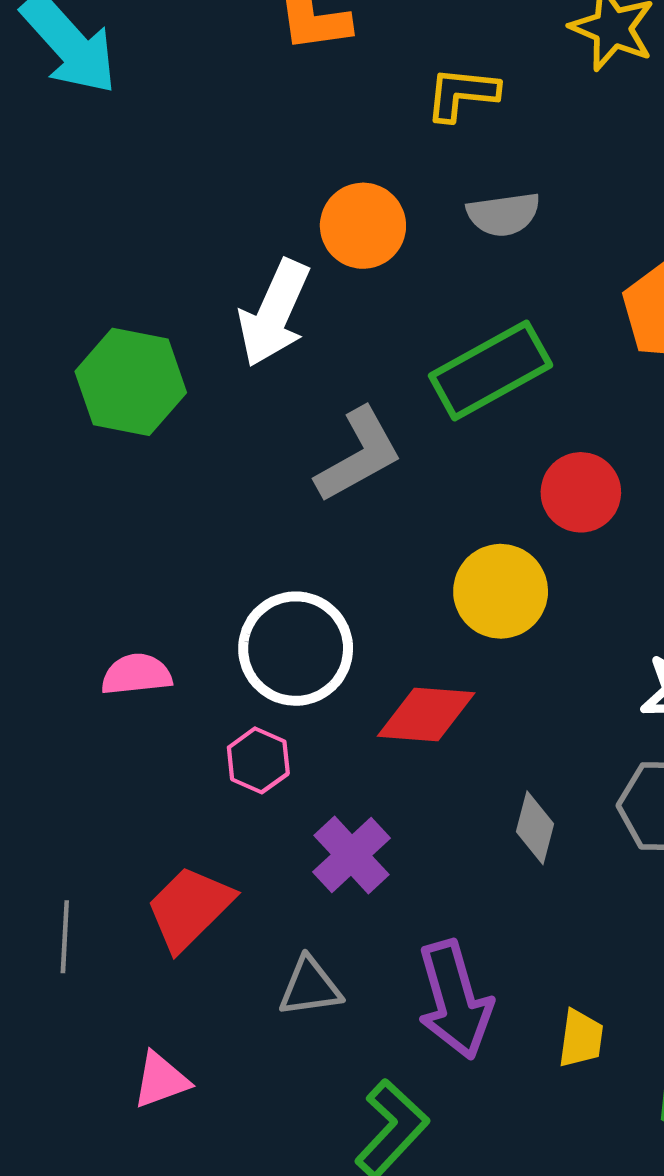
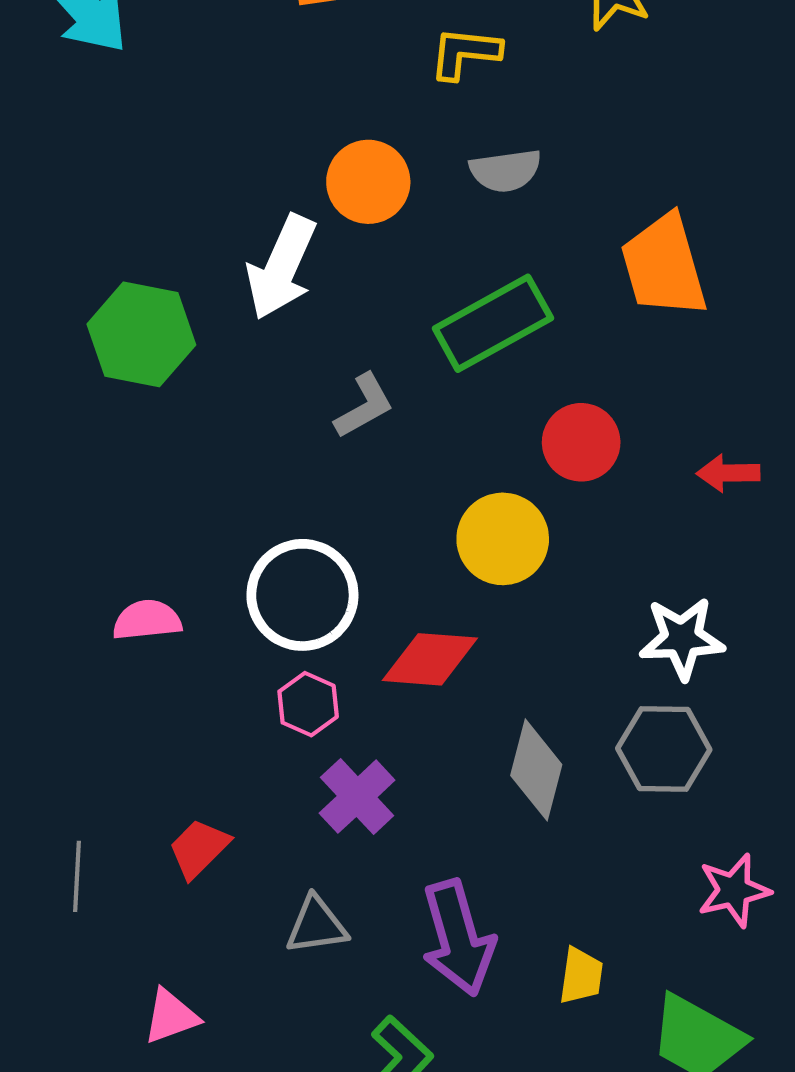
gray L-shape: (359, 455) -> (364, 406), size x0.7
pink hexagon: (258, 760) -> (308, 704), moved
gray diamond: (535, 828) -> (536, 770), size x1.4
red trapezoid: (190, 908) -> (199, 848), size x0.7

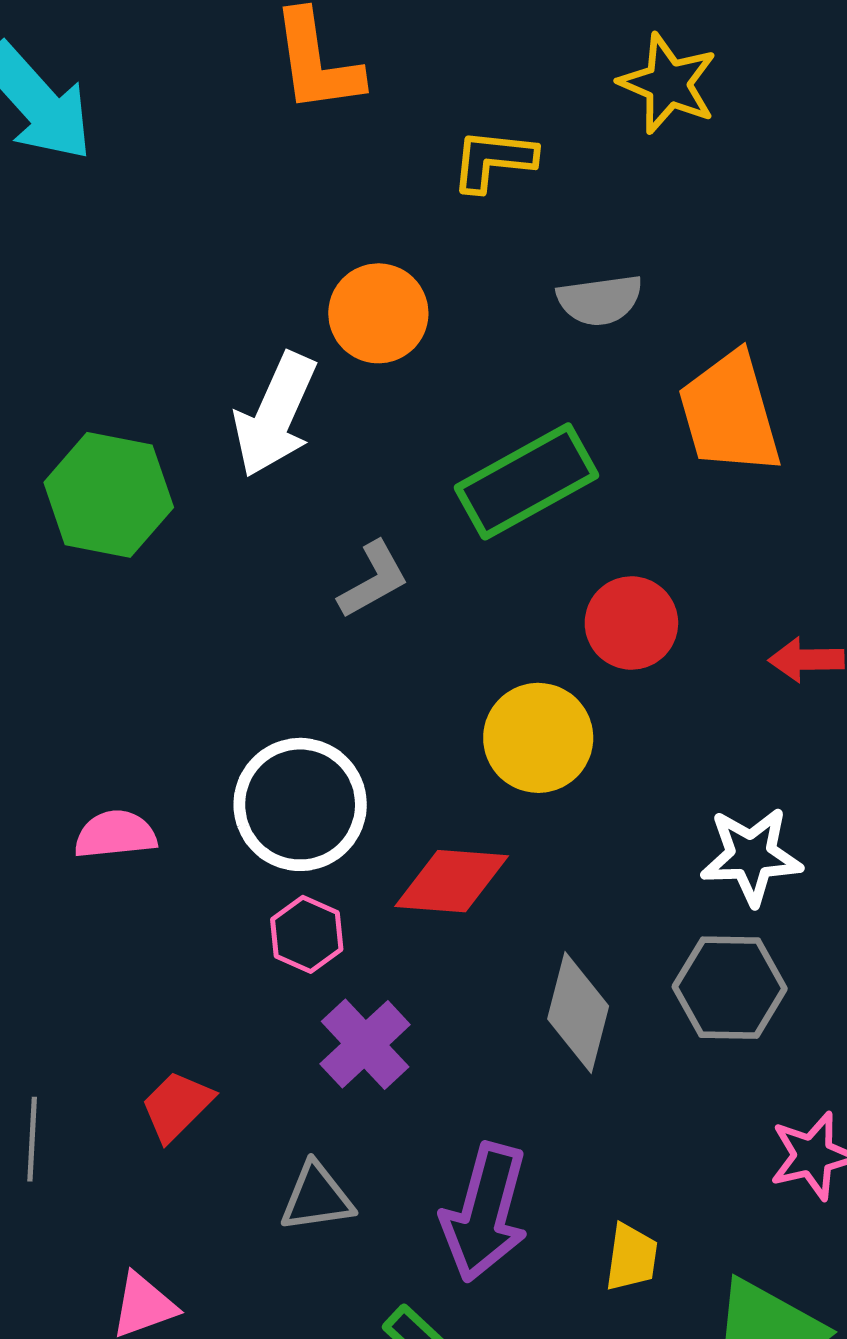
gray semicircle: (506, 171) -> (600, 300), moved
purple arrow: (458, 938) -> (485, 1212), turned 31

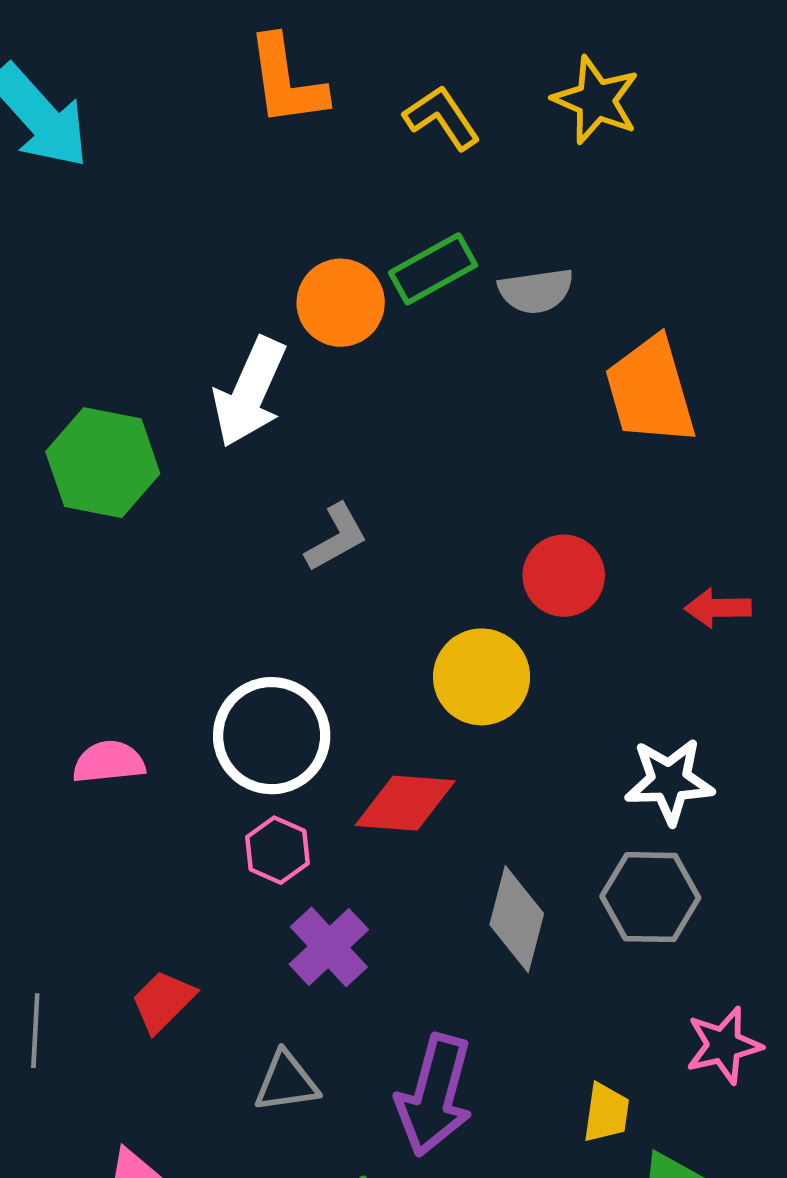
yellow L-shape: (493, 160) -> (442, 118), moved, turned 50
green rectangle: (527, 481) -> (433, 269), moved, size x0.7
yellow trapezoid: (631, 1257) -> (606, 1113), moved

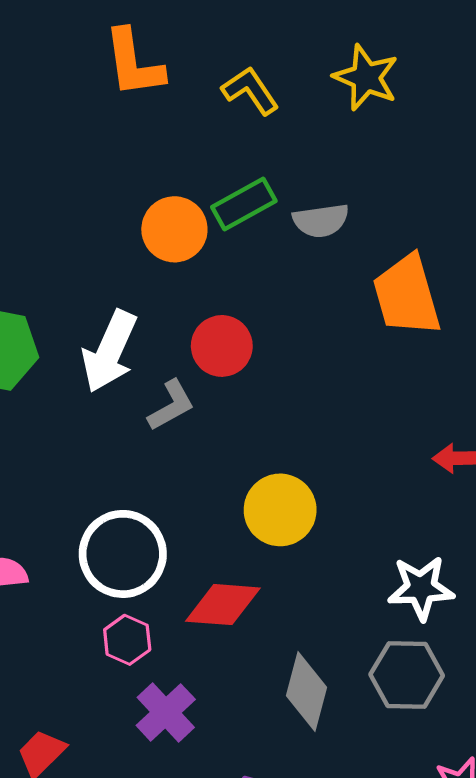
white arrow: (250, 392) -> (110, 351), moved
red circle: (564, 576) -> (222, 346), moved

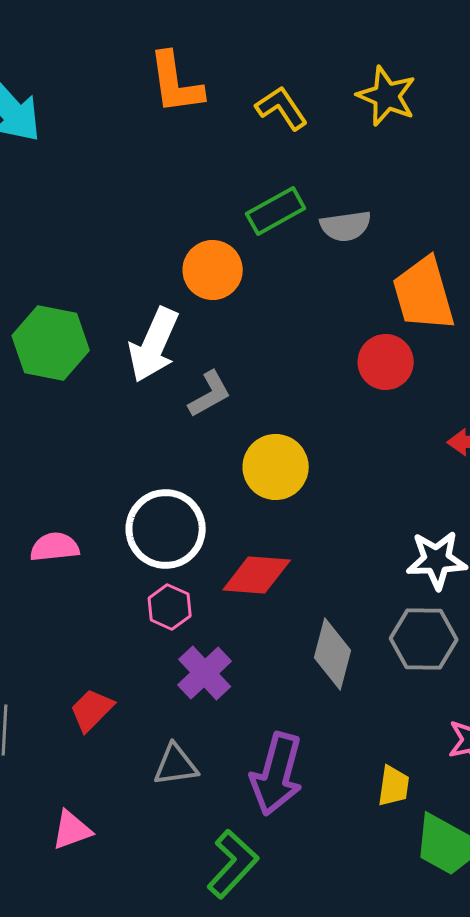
orange circle: (174, 229) -> (213, 270), moved
red circle: (222, 346) -> (386, 362), moved
yellow circle: (280, 510) -> (276, 467), moved

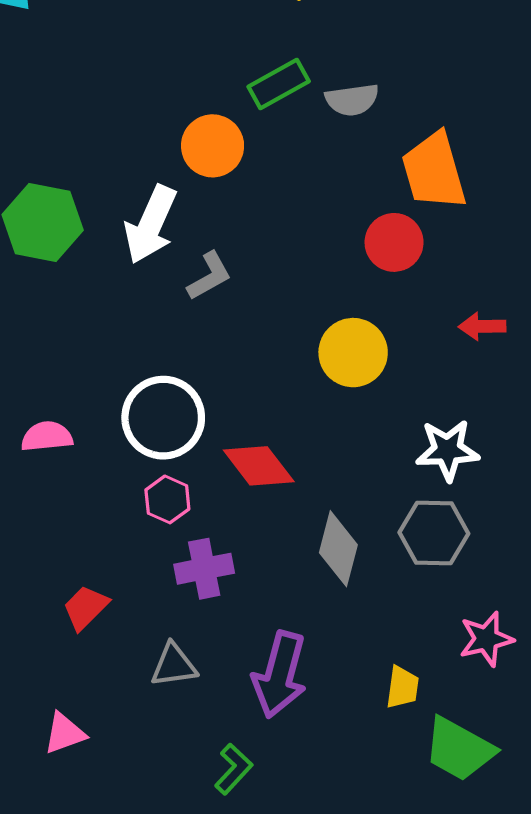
yellow circle: (276, 467) -> (353, 353), moved
red diamond: (257, 575) -> (259, 466), turned 48
purple cross: (205, 673) -> (204, 569), turned 32
green L-shape: (233, 864) -> (234, 769), size x0.7

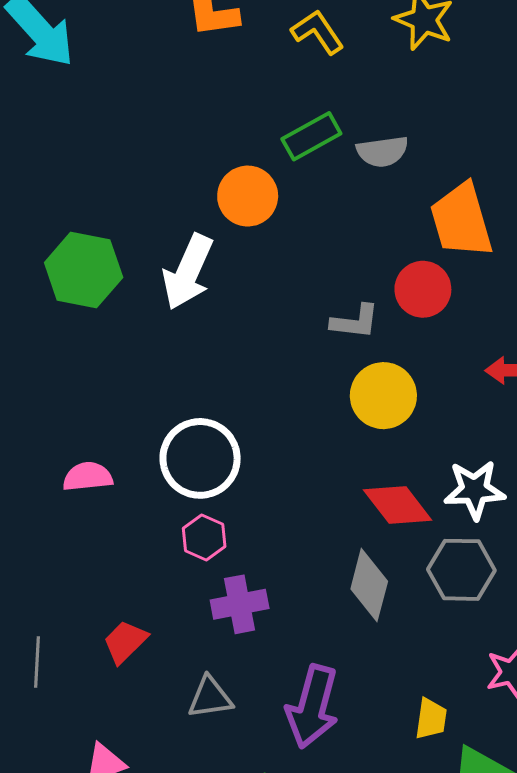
gray L-shape: (209, 276) -> (355, 322), moved, turned 36
red diamond: (259, 466) -> (398, 505), moved

